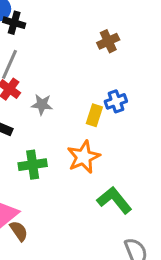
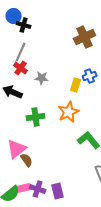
brown cross: (108, 41) -> (85, 37), size x1.5

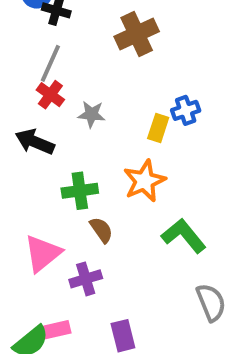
brown cross: (85, 37) -> (137, 34), moved
brown semicircle: (27, 160) -> (101, 230), moved
purple cross: (38, 189) -> (86, 279), moved, turned -35

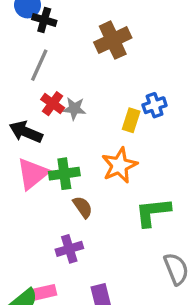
red cross: (50, 95) -> (53, 104), moved
green L-shape: (184, 236) -> (153, 212), turned -57
pink triangle: (43, 253) -> (33, 174), moved

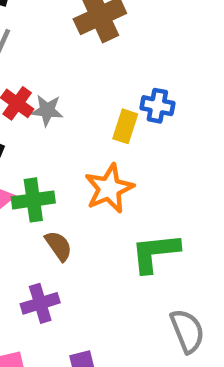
blue cross: (155, 105) -> (157, 106), turned 30

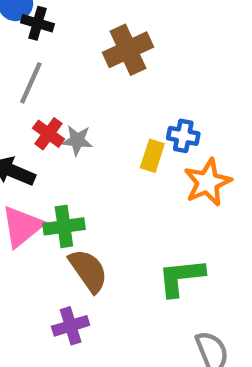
orange star: (109, 188) -> (208, 182), moved
brown semicircle: (59, 246) -> (88, 271), size x1.5

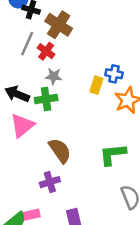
brown cross: (128, 50) -> (59, 25), moved, turned -32
red cross: (49, 134) -> (46, 51), moved
green cross: (64, 226) -> (46, 99), moved

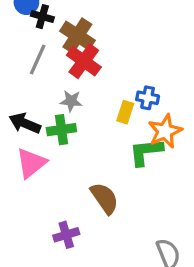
red cross: (46, 51) -> (84, 61), moved, size x1.5
brown semicircle: (60, 151) -> (105, 198), moved
green L-shape: (113, 154) -> (146, 152), moved

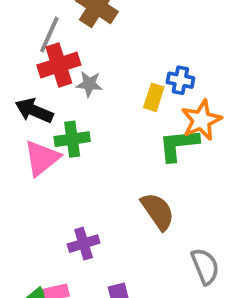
red cross: (84, 61) -> (59, 65), moved, turned 36
green cross: (61, 130) -> (72, 139), moved
brown semicircle: (105, 198) -> (158, 211), moved

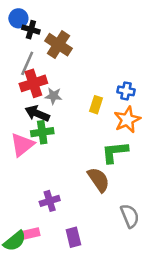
blue cross: (180, 80) -> (126, 91), moved
black arrow: (34, 111) -> (37, 113), moved
green L-shape: (179, 145) -> (115, 152), moved

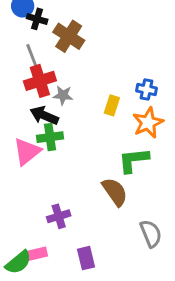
gray line: (27, 63) -> (33, 58), turned -45

